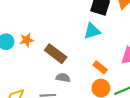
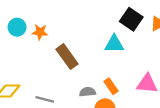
gray semicircle: (63, 78) -> (88, 92), moved, turned -32

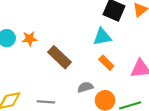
orange rectangle: (111, 86) -> (106, 63), moved

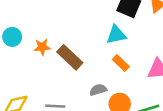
orange star: (29, 39) -> (42, 47), moved

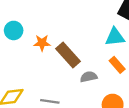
gray semicircle: (98, 90) -> (89, 77), moved

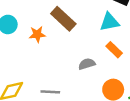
brown rectangle: (68, 55) -> (63, 19), moved

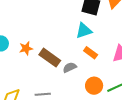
brown rectangle: (63, 19) -> (50, 58), moved

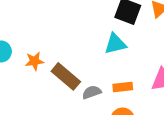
orange rectangle: (91, 53) -> (123, 87), moved, turned -48

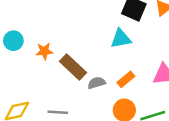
orange rectangle: (123, 87) -> (126, 79), turned -36

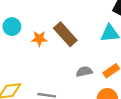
brown rectangle: (73, 67) -> (65, 34), moved

